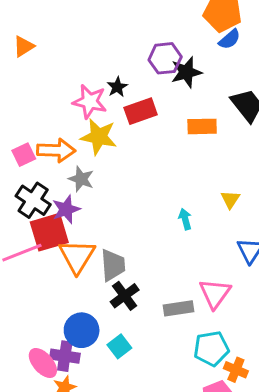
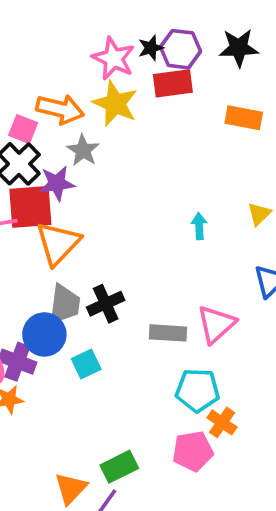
purple hexagon: (165, 58) -> (180, 49), moved
pink square: (24, 155) -> (23, 129), moved, turned 35
gray trapezoid: (113, 265) -> (64, 304), moved

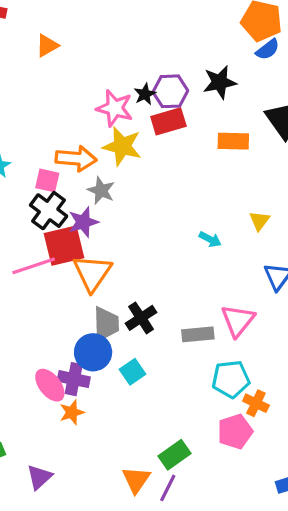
cyan arrow: (199, 226) -> (210, 239), turned 130

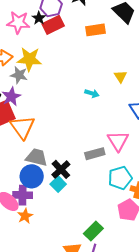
black star: (145, 94) -> (39, 18), moved
yellow star: (122, 146) -> (29, 59), moved
black cross: (141, 318) -> (61, 169), moved
gray trapezoid: (106, 324) -> (37, 157), turned -65

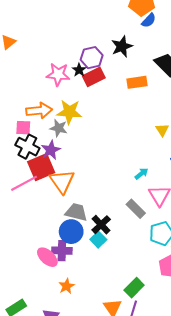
cyan arrow: (92, 93) -> (141, 174), moved, turned -56
gray rectangle: (95, 154) -> (136, 209), turned 60
orange star: (25, 216) -> (67, 286), moved

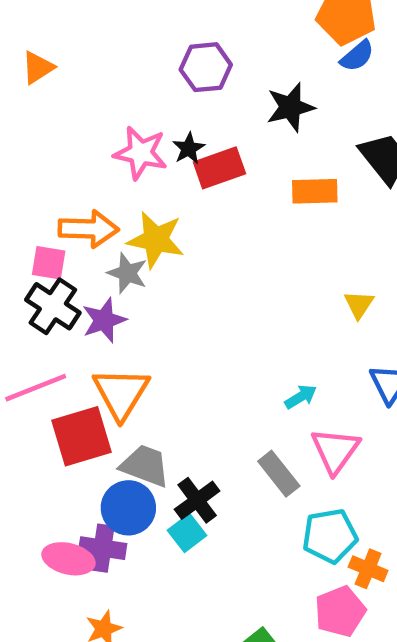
purple hexagon: (92, 58) -> (206, 67), moved
red square: (41, 167) -> (82, 436), moved
pink ellipse: (47, 257) -> (68, 559), turned -35

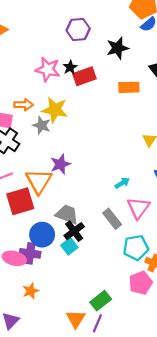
orange arrow: (89, 229) -> (24, 105), size x0.7
purple star: (104, 320) -> (60, 164), moved
gray trapezoid: (145, 466) -> (67, 214), moved

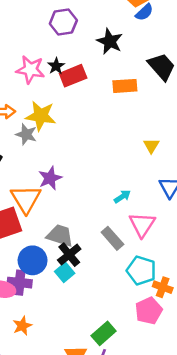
black star: (118, 48) -> (110, 41), turned -30
cyan pentagon: (136, 248) -> (141, 270), turned 30

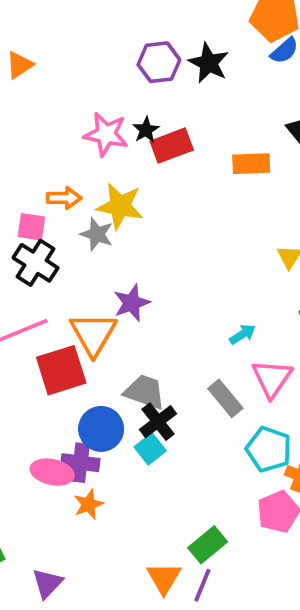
black star: (110, 41) -> (209, 63), moved
orange star: (22, 326) -> (88, 504), moved

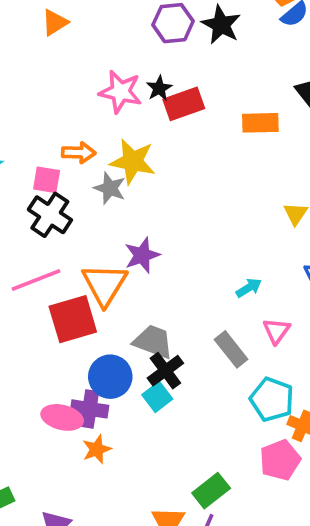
orange triangle: (20, 65) -> (55, 22), moved
pink triangle: (272, 378) -> (276, 331), size x0.7

